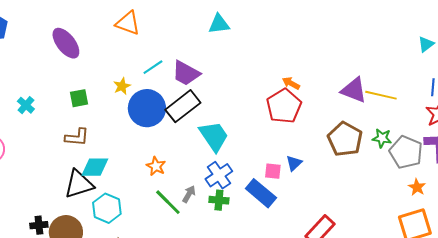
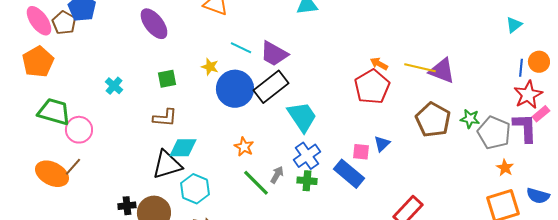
cyan line: (153, 67) -> (241, 48), turned 60
yellow star: (122, 86) -> (210, 67), turned -30
yellow line: (381, 95) -> (420, 68), moved

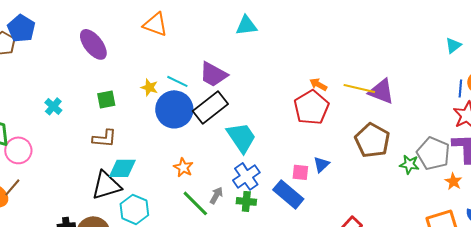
cyan line: (241, 48) -> (177, 81), moved
green star: (470, 119) -> (409, 164), moved
orange star: (505, 168) -> (453, 181), moved

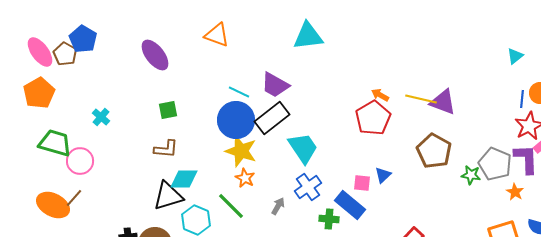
cyan triangle: (246, 25) -> (308, 36), size x1.4
yellow star: (149, 87) -> (241, 151), moved, size x1.8
cyan cross: (53, 106) -> (101, 117), moved
green cross: (246, 201) -> (329, 219), moved
green line: (195, 203) -> (231, 206), moved

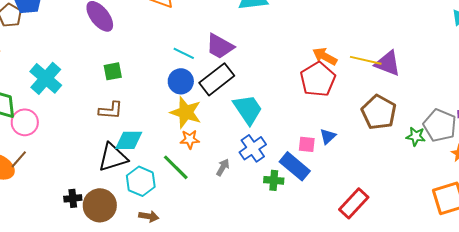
orange arrow: (380, 95) -> (325, 56), size x1.4
cyan cross: (101, 117) -> (46, 78), size x1.8
blue circle: (236, 120) -> (181, 81), size x0.7
orange star: (245, 178) -> (190, 139), turned -30

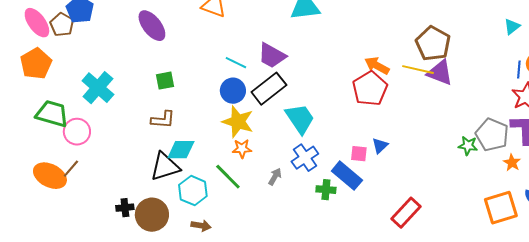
brown pentagon: (379, 112) -> (433, 44), moved

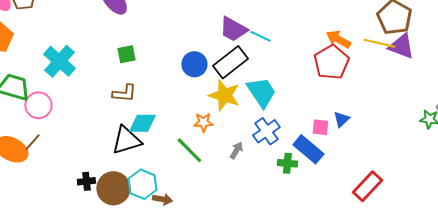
cyan line: (236, 63) -> (260, 36), moved
yellow star: (238, 122) -> (224, 95), moved
cyan hexagon: (193, 191) -> (142, 184), moved

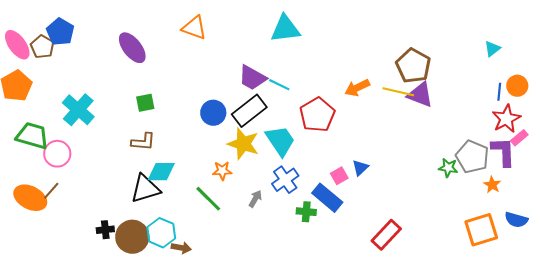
orange arrow: (338, 39) -> (357, 88), turned -55
red pentagon: (331, 62) -> (317, 115), moved
pink square: (320, 127) -> (339, 176), turned -36

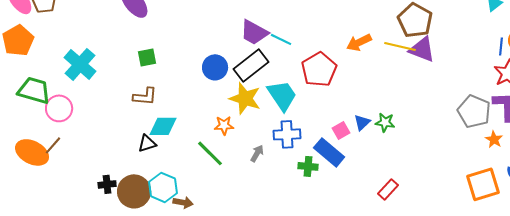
green star: (448, 168) -> (385, 122), moved
blue cross: (285, 180) -> (287, 134), turned 32
black triangle: (145, 189) -> (147, 143), size x0.6
red rectangle: (386, 235) -> (388, 189), size x0.7

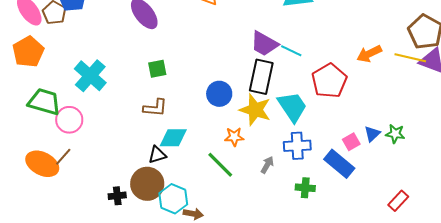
black rectangle: (251, 65) -> (261, 77), turned -40
blue circle: (215, 67) -> (219, 94), moved
green cross: (308, 166) -> (305, 188), moved
brown circle: (134, 191) -> (147, 184), moved

